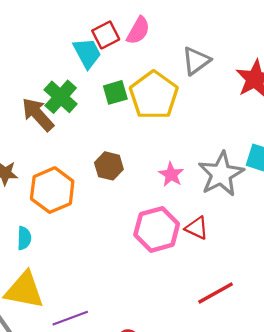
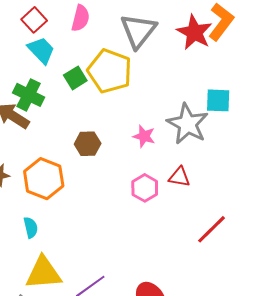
red square: (106, 35) -> (34, 20), moved
gray triangle: (196, 61) -> (138, 31), size x1.4
pink hexagon: (157, 229) -> (145, 188), size x0.7

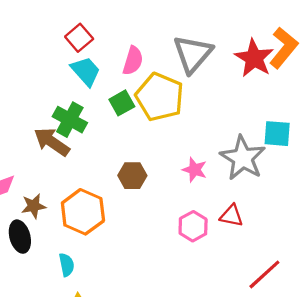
pink semicircle: (80, 18) -> (133, 61), moved

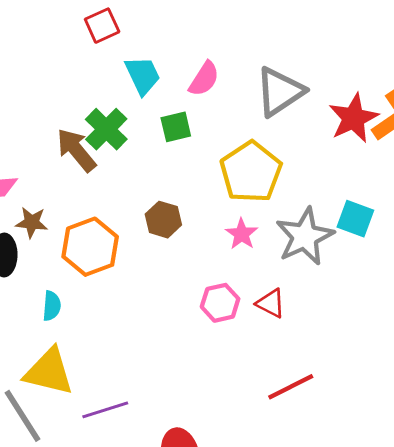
red square: (79, 38) -> (102, 26), moved
yellow pentagon: (160, 97) -> (251, 172), moved

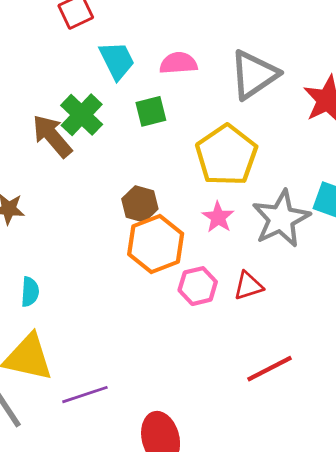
pink semicircle: (204, 79) -> (178, 63), turned -126
orange hexagon: (90, 247) -> (156, 244), moved
red triangle: (271, 303) -> (248, 286), turned -44

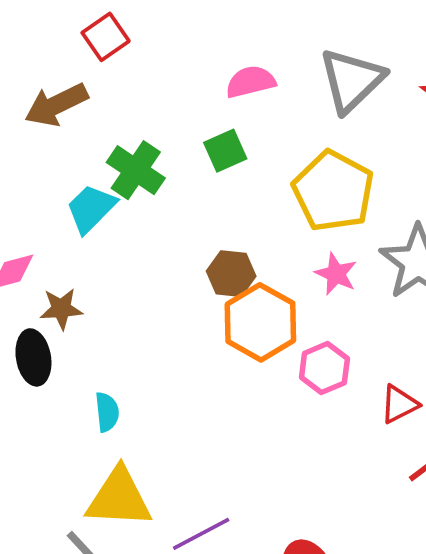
cyan trapezoid: (117, 61) -> (91, 208), moved, turned -99
brown arrow: (52, 136) -> (56, 105), moved, turned -66
red triangle: (248, 286) -> (399, 404), moved

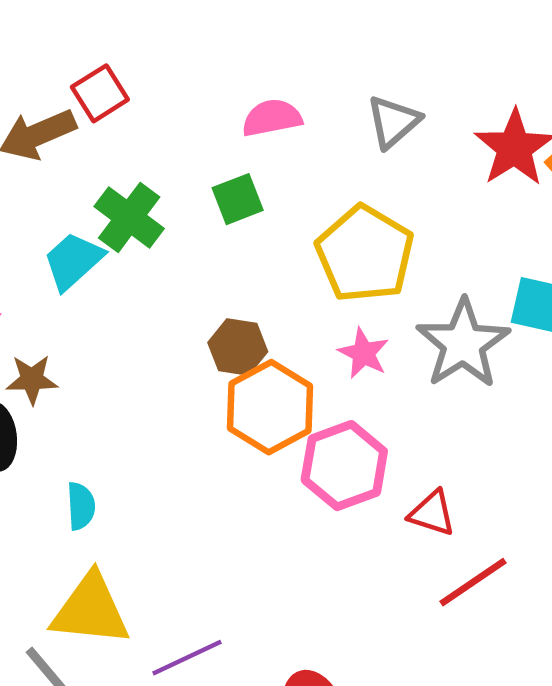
red square: (106, 37) -> (100, 93), moved
gray triangle: (352, 80) -> (393, 122), size x0.7
pink hexagon: (324, 368) -> (344, 466), size x1.4
red triangle: (399, 404) -> (432, 513), turned 42

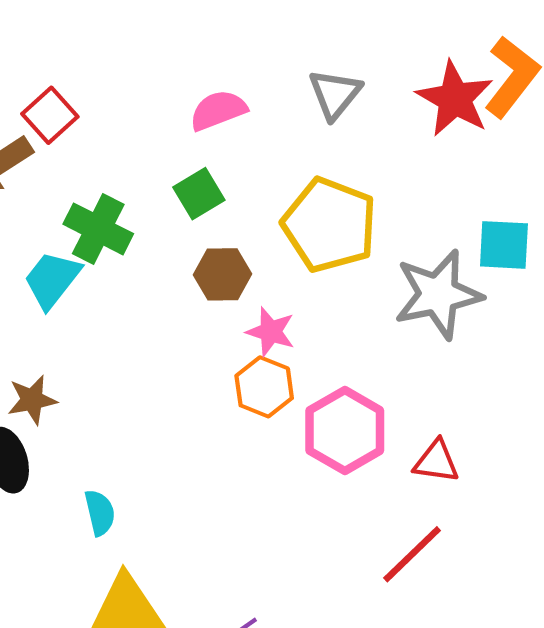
gray star: (463, 344) -> (438, 294), turned 30
brown hexagon: (238, 347) -> (222, 274), moved
pink star: (364, 353) -> (271, 332), moved
orange hexagon: (270, 407) -> (264, 387), size x0.7
red line: (473, 582) -> (412, 554), moved

